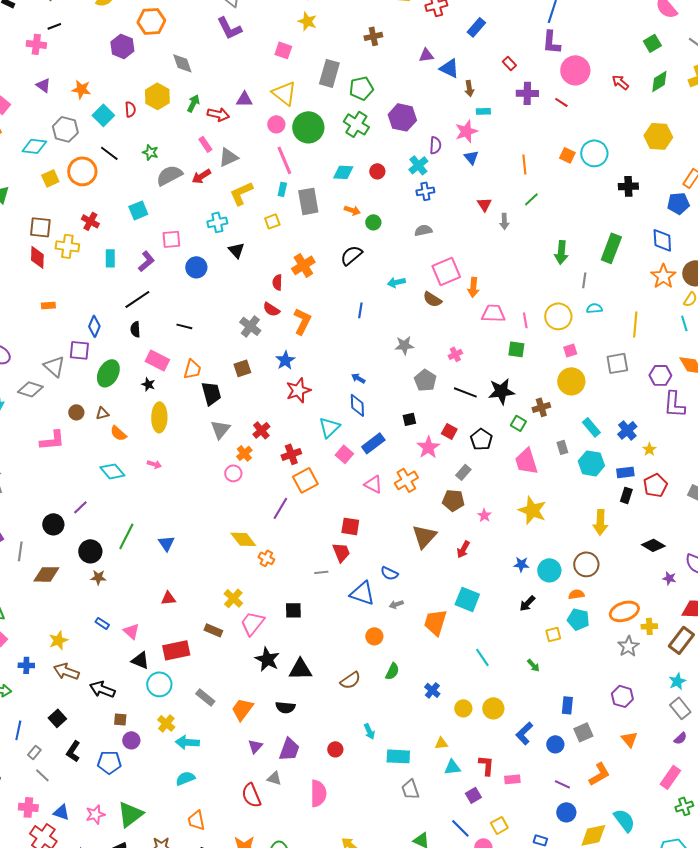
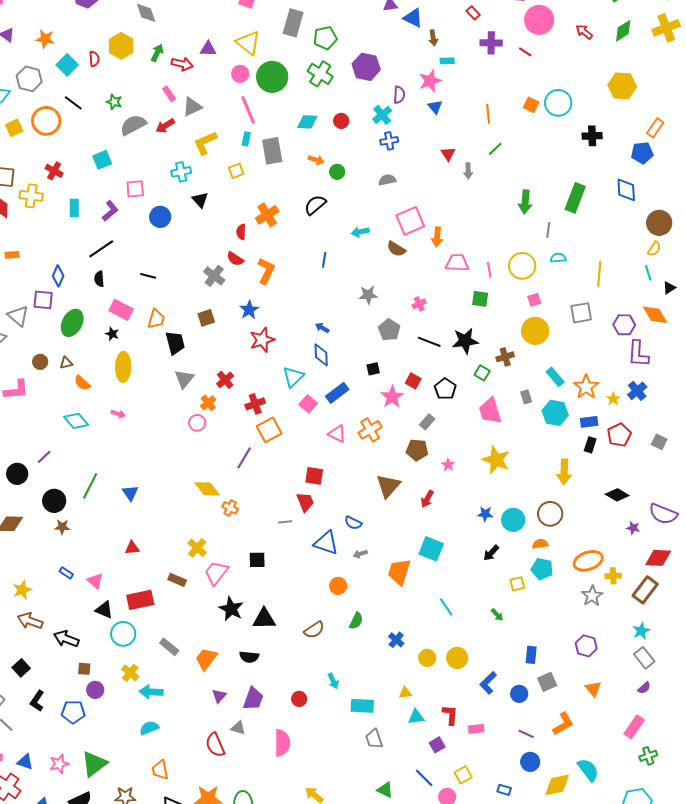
orange star: (663, 276) -> (586, 387), moved
blue cross: (627, 430) -> (637, 391), moved

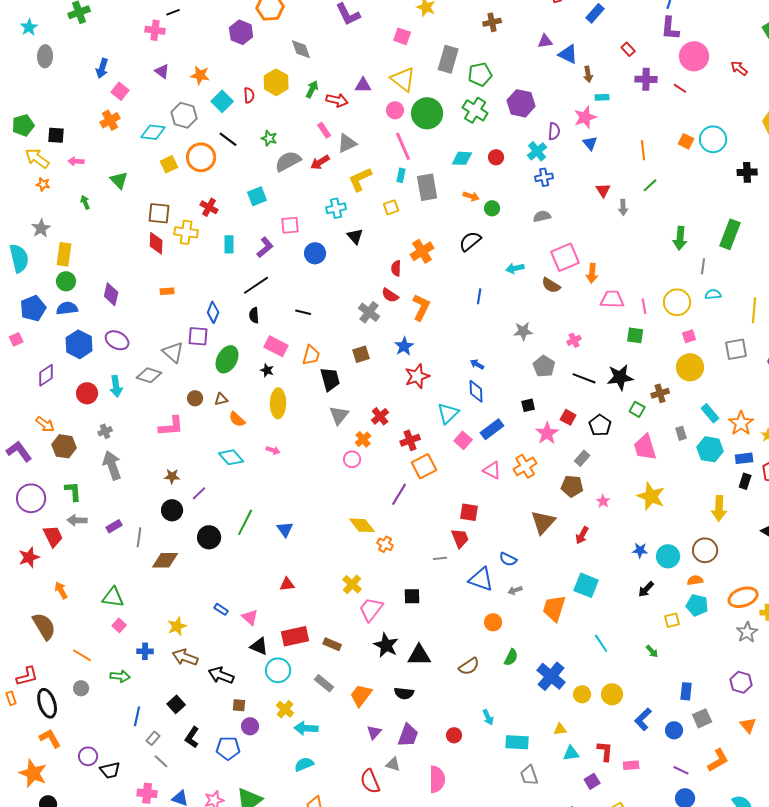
brown star: (62, 527) -> (172, 476), moved
brown rectangle: (177, 580) -> (332, 644), moved
blue cross: (396, 640) -> (551, 676), size x1.8

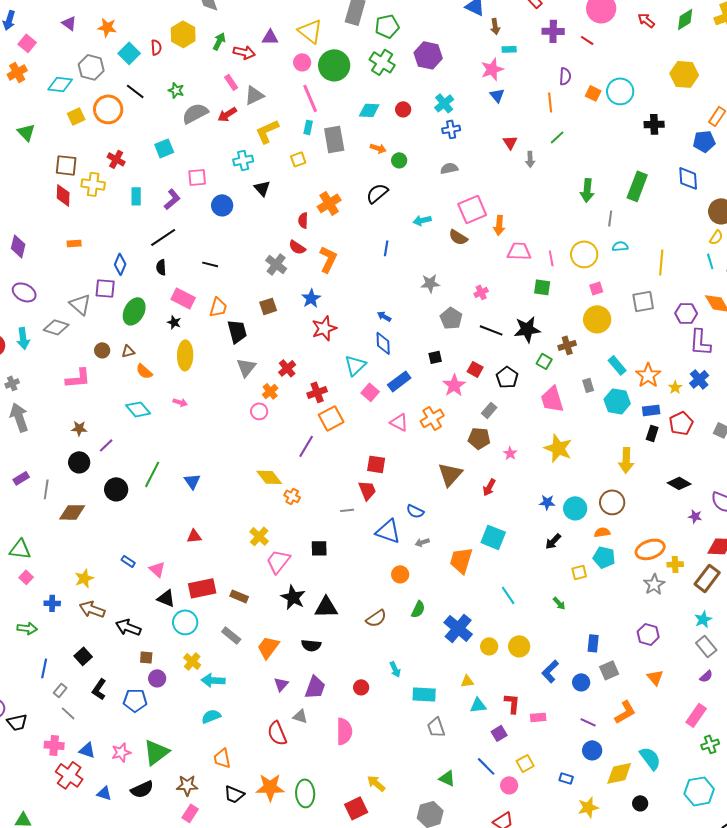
purple semicircle: (554, 131) -> (565, 76), moved

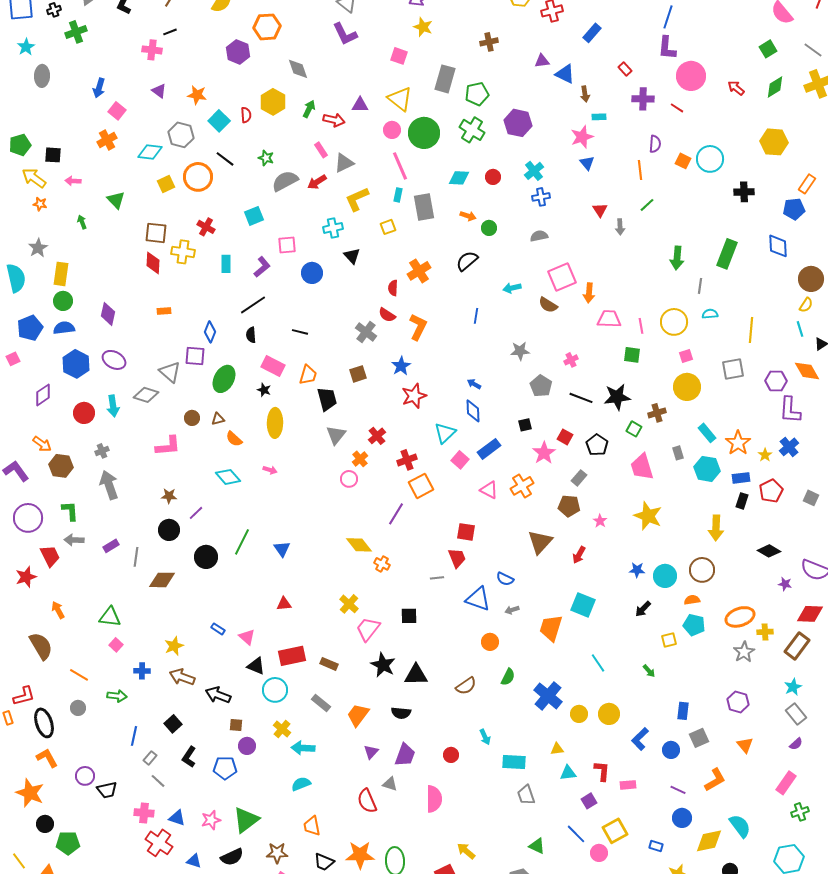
yellow square: (525, 763) -> (615, 831), size x1.4

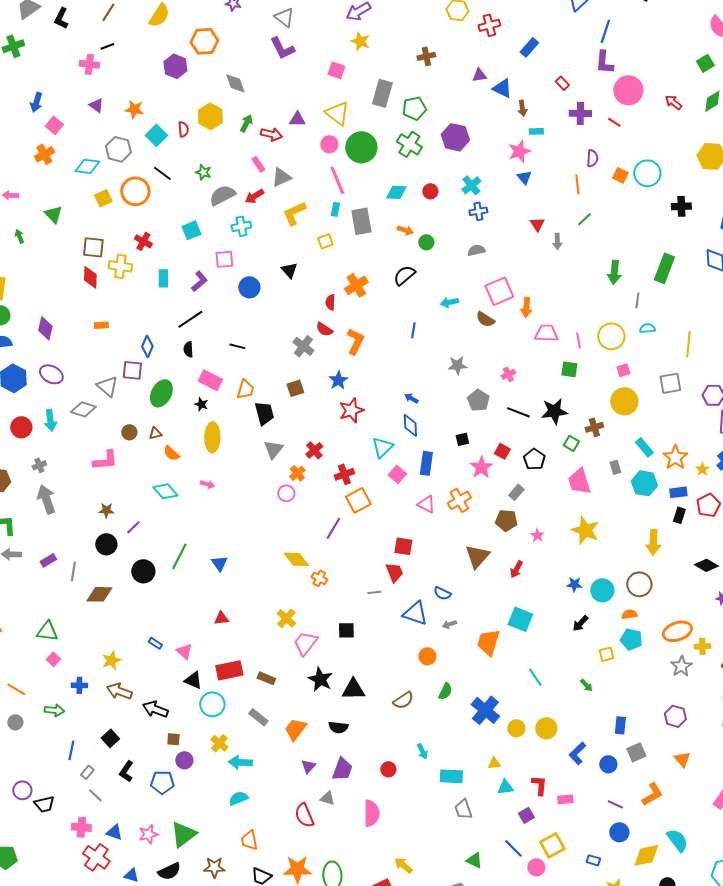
cyan cross: (333, 228) -> (241, 226), moved
blue rectangle: (489, 449) -> (426, 463), turned -45

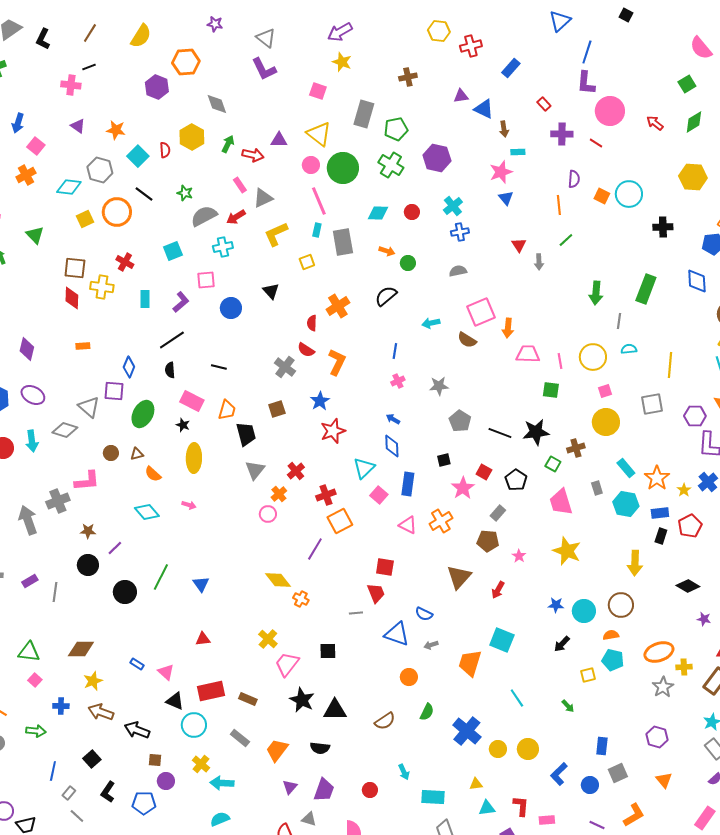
pink cross: (508, 374) -> (398, 381), moved
gray cross: (39, 465) -> (58, 501), moved, size x1.6
brown diamond: (99, 594) -> (81, 649), moved

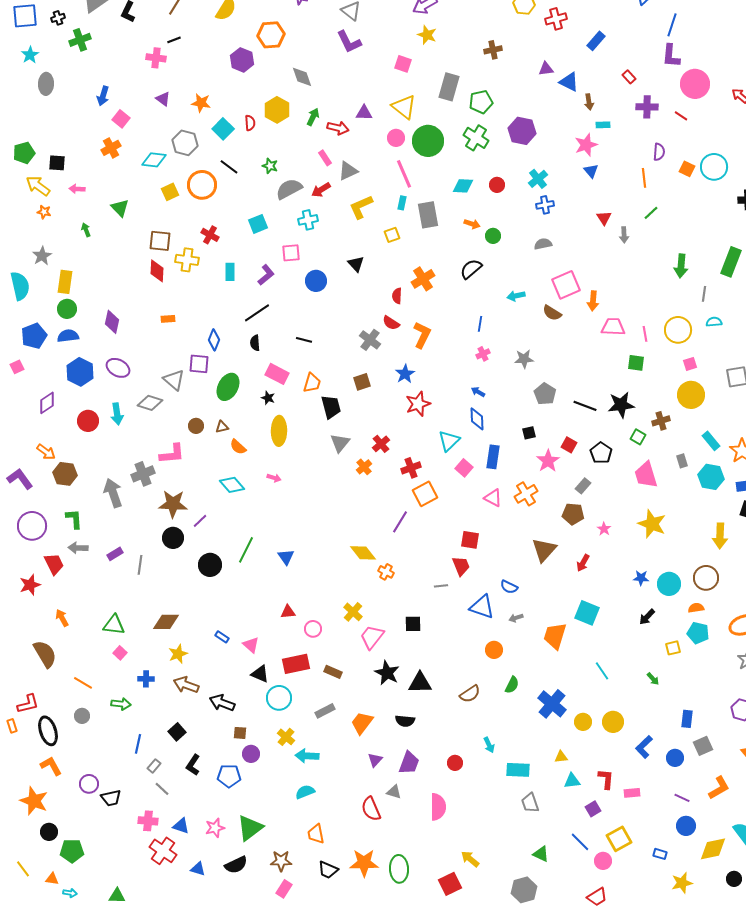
pink circle: (268, 514) -> (313, 629), moved
brown star: (88, 531) -> (173, 504), size x1.8
gray rectangle: (240, 738) -> (325, 711), turned -66

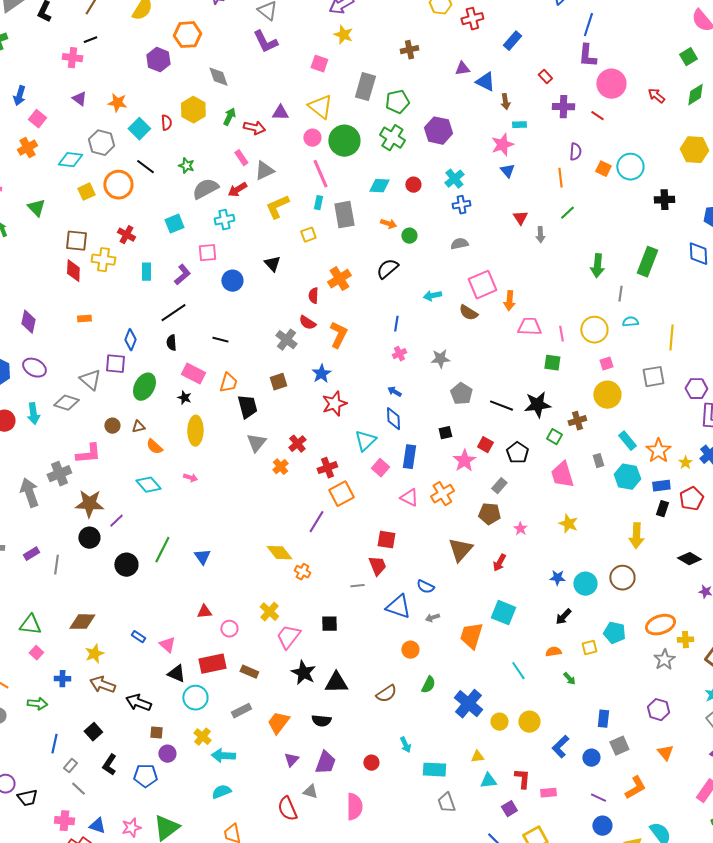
yellow star: (652, 524) -> (568, 524), size x0.7
orange semicircle: (696, 608) -> (553, 652), moved

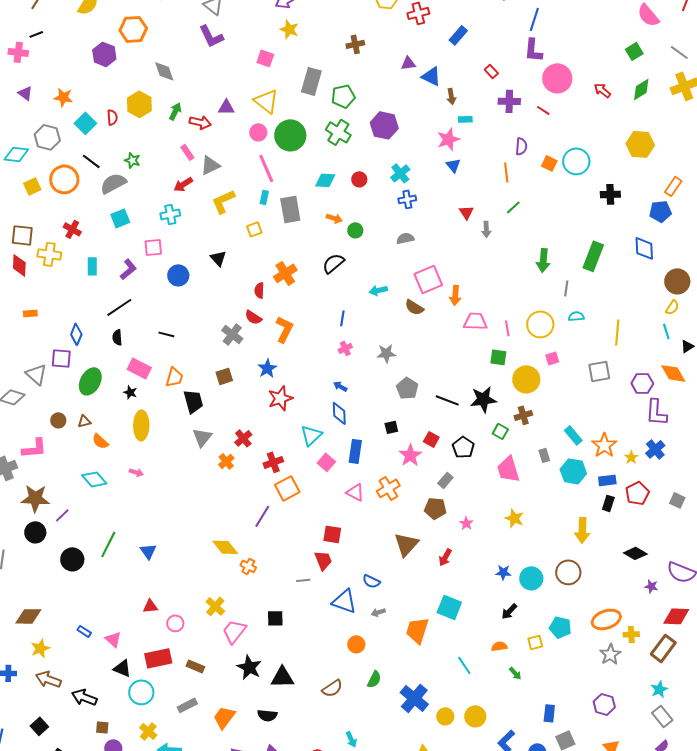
gray semicircle: (205, 189) -> (113, 183), moved
yellow circle: (607, 395) -> (526, 379), moved

